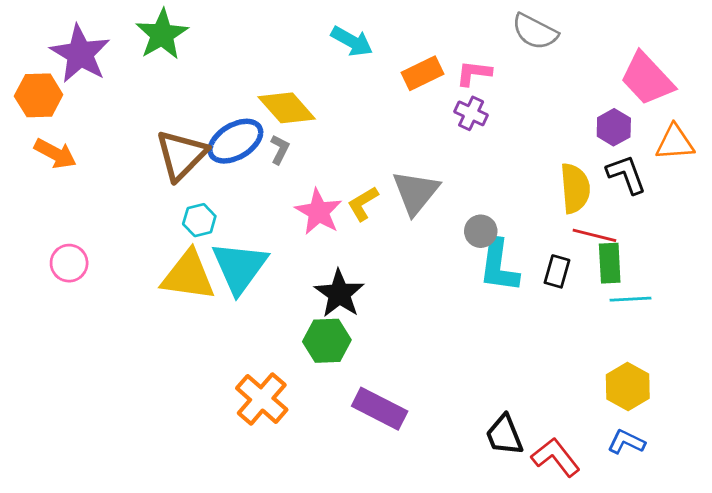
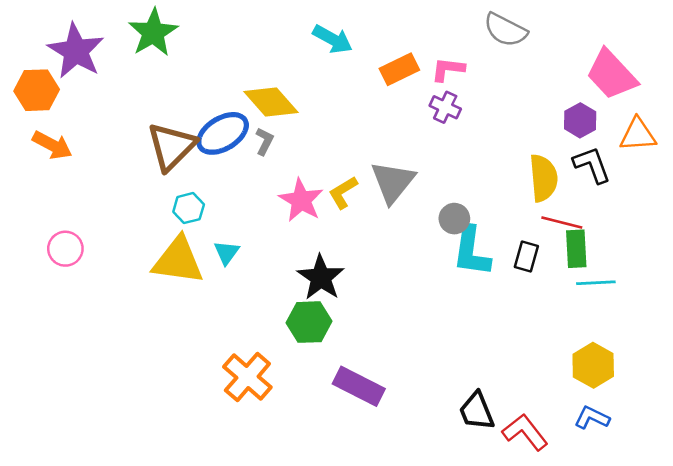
cyan triangle: (240, 267) -> (226, 253), size x0.5

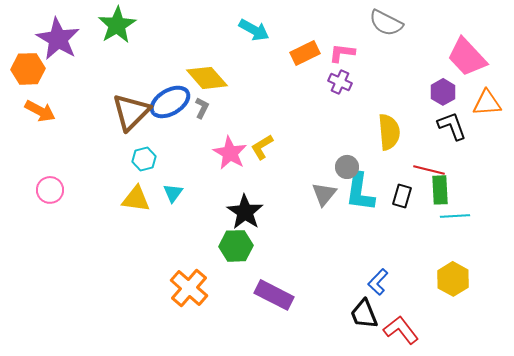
yellow semicircle: (543, 178) -> (389, 132), moved
gray triangle: (393, 182) -> (324, 194), moved, size x0.7
yellow triangle: (178, 260) -> (136, 199), size x0.7
blue L-shape: (592, 418) -> (378, 282), moved, turned -72

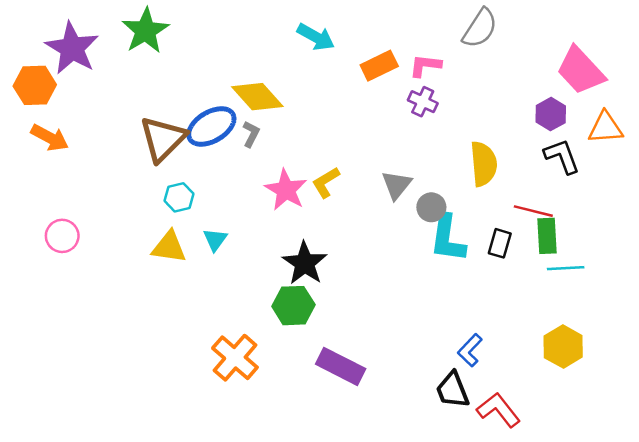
gray semicircle: (386, 23) -> (480, 28), turned -84
gray triangle: (324, 194) -> (397, 185), moved

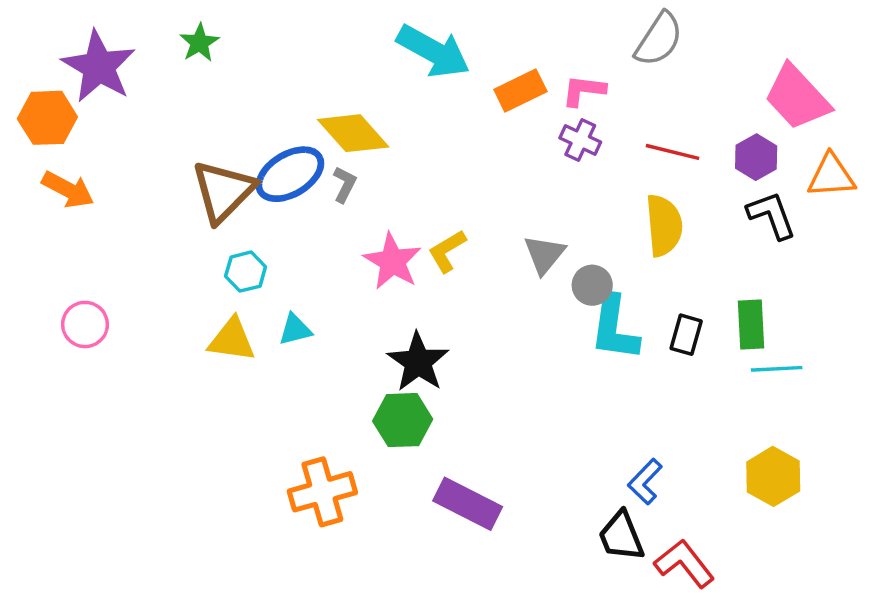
green star: (145, 31) -> (199, 43), size x0.6
cyan arrow: (316, 37) -> (433, 51), size x1.4
red line: (533, 211) -> (672, 152), moved
cyan triangle: (215, 240) -> (295, 330), turned 40
orange cross: (235, 358) -> (322, 492), turned 33

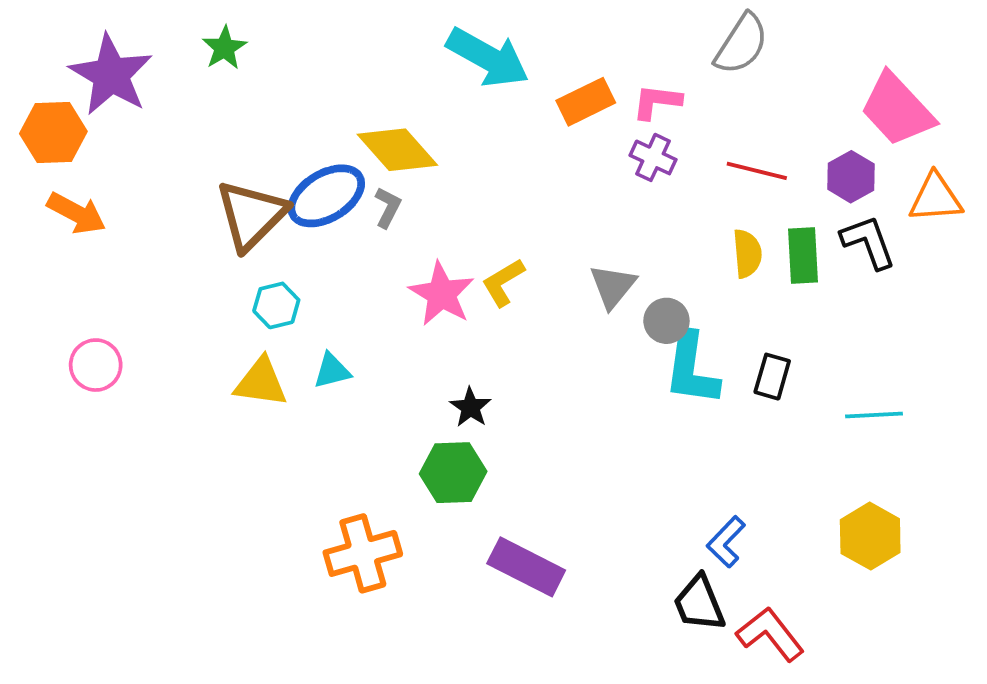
yellow semicircle: (664, 225) -> (747, 254), size x0.7
green rectangle: (751, 324) -> (803, 255), moved
black star: (418, 362) -> (470, 407), size x0.6

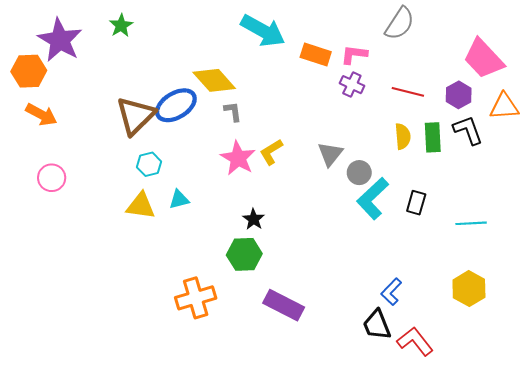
orange rectangle: (586, 102) -> (316, 55), turned 44
gray L-shape: (388, 207) -> (233, 111), moved, turned -35
pink circle: (96, 365) -> (52, 178), moved
cyan L-shape: (691, 369) -> (373, 198), turned 39

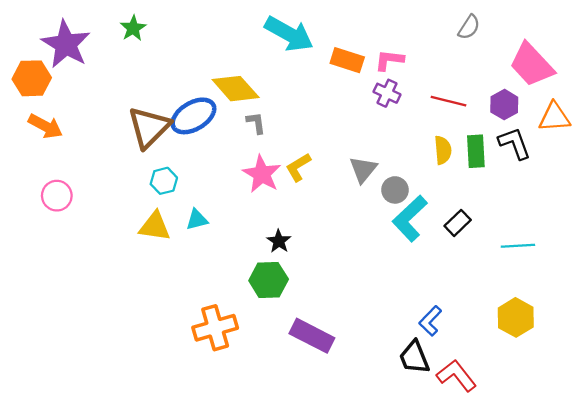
gray semicircle: (400, 23) -> (469, 27), moved, size x0.7
black rectangle: (416, 203) -> (458, 223), turned 30

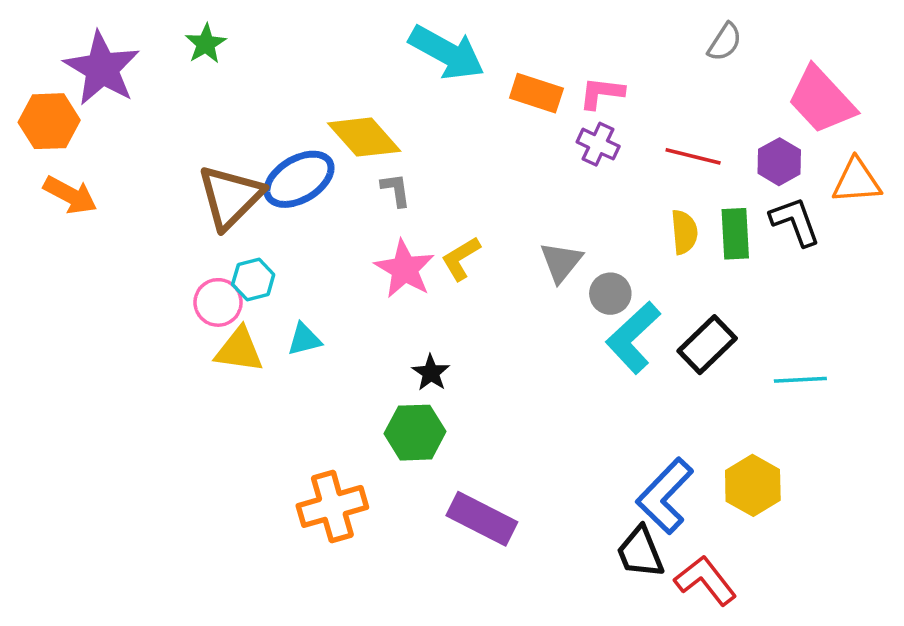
pink circle: (57, 196) -> (218, 302), moved
black rectangle: (458, 223) -> (707, 345), size x1.4
yellow hexagon: (516, 317) -> (753, 485), moved
blue L-shape: (430, 321) -> (665, 496), size x1.6

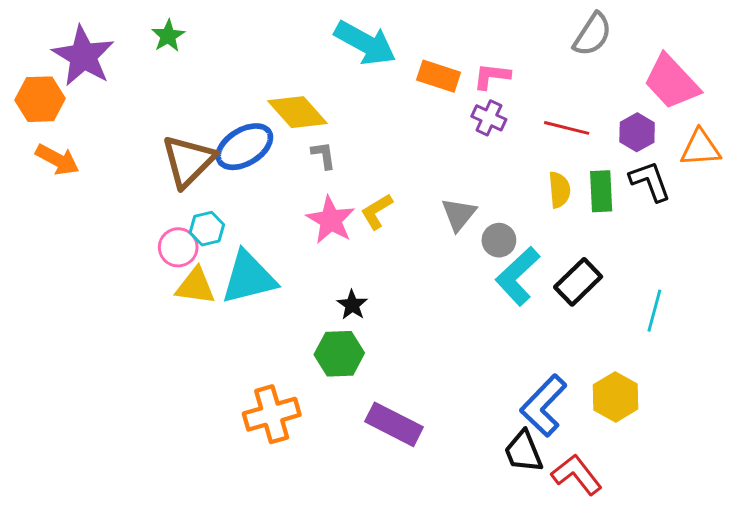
gray semicircle: (725, 42) -> (592, 34), size x1.4
cyan triangle: (304, 339) -> (249, 278), size x2.0
cyan line: (800, 380) -> (654, 311), turned -72

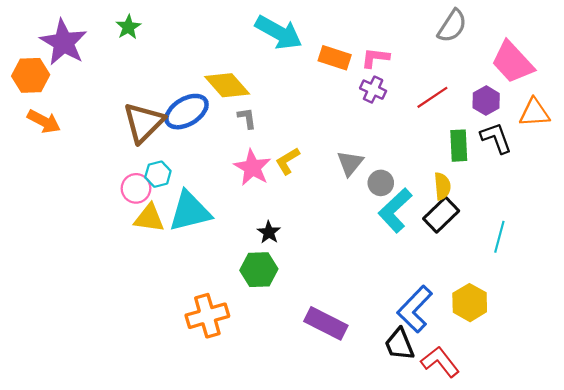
red line: (567, 128) -> (432, 97), turned -48
yellow semicircle: (559, 190) -> (442, 186), moved
purple rectangle: (394, 424) -> (326, 323), moved

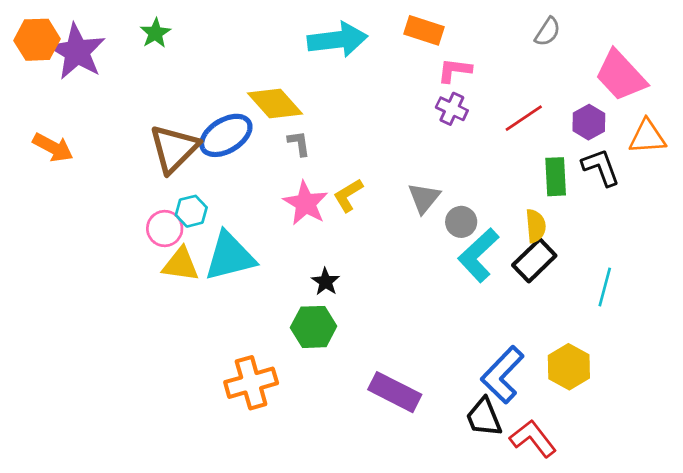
gray semicircle: (452, 26) -> (548, 32), size x0.7
cyan arrow: (279, 33) -> (338, 40), turned -36
orange rectangle: (335, 58) -> (424, 30), moved
orange hexagon: (31, 75) -> (37, 40), moved

